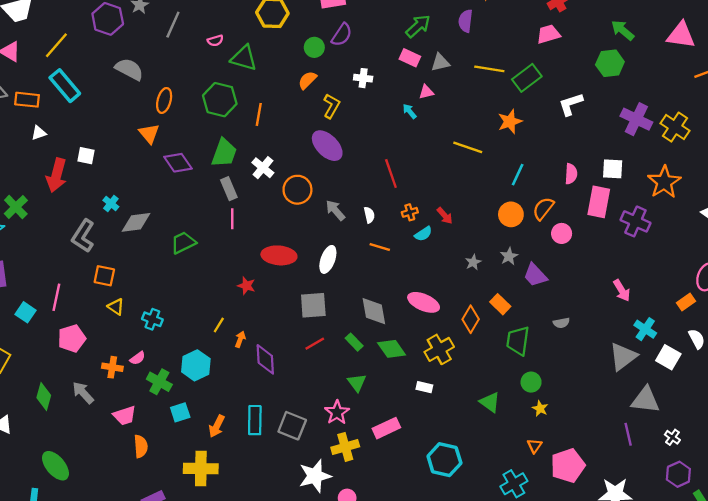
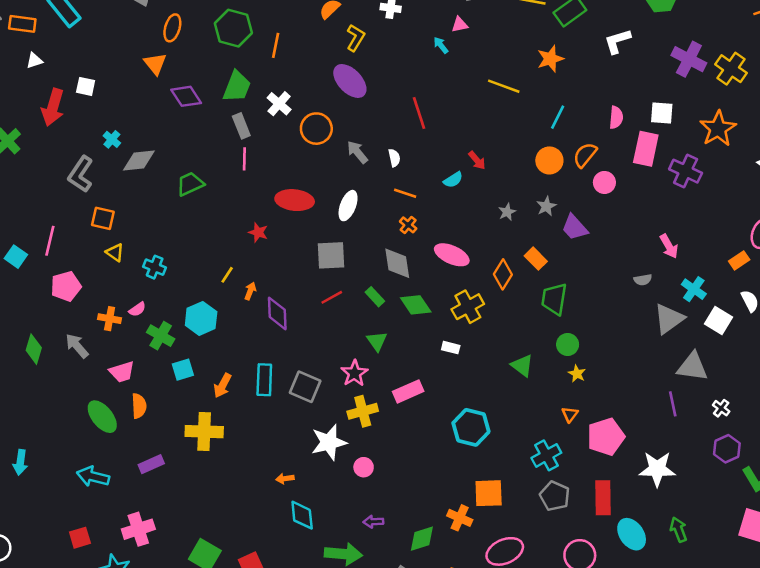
orange cross: (410, 212) -> (408, 225), moved, turned -35
gray semicircle: (561, 323) -> (643, 280), moved
green ellipse: (56, 466) -> (102, 417), moved

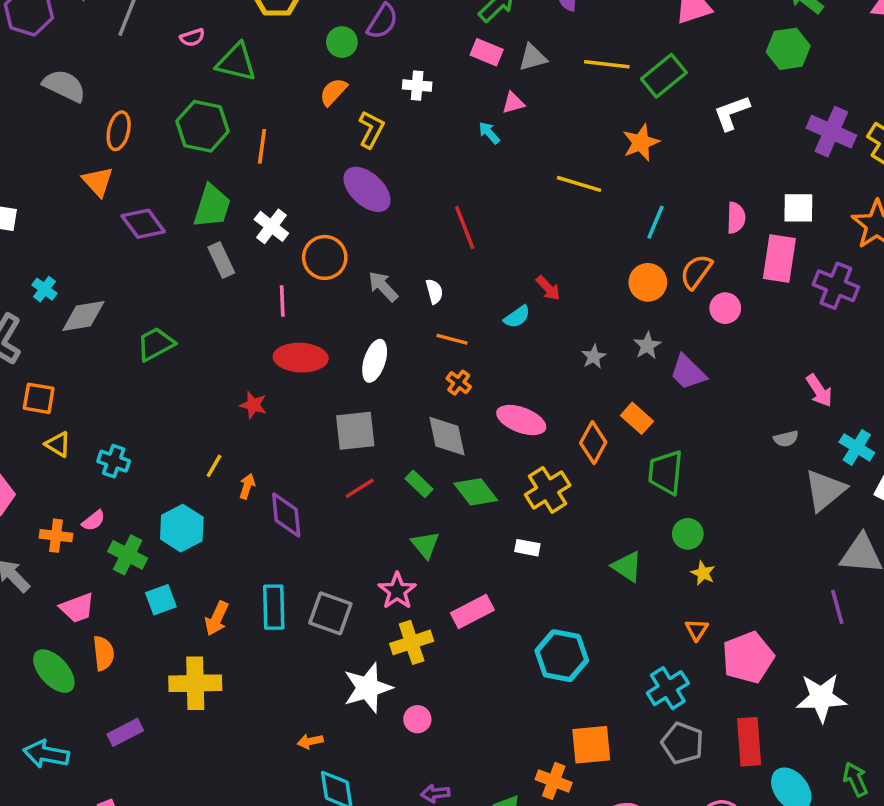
pink line: (244, 159) -> (282, 301), moved

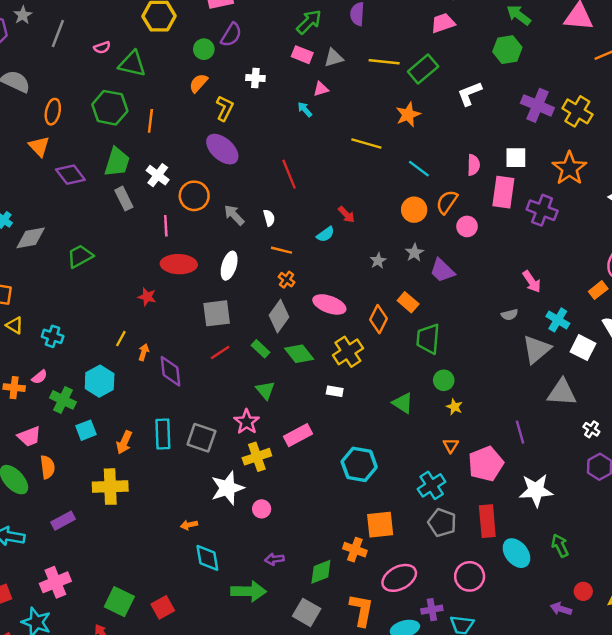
cyan line: (656, 222) -> (419, 169), turned -75
gray diamond: (447, 436) -> (279, 316), turned 48
purple line: (837, 607) -> (520, 432), moved

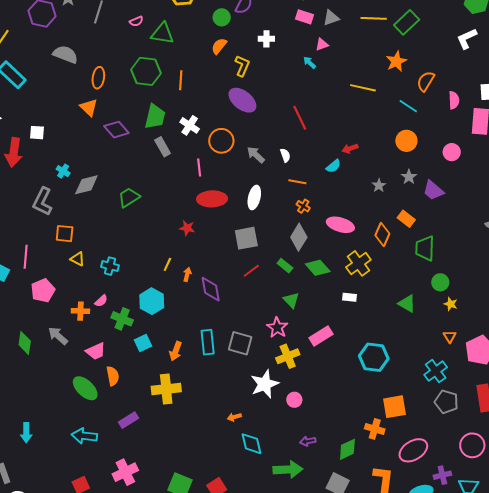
white L-shape: (470, 94) -> (467, 39), moved
orange semicircle: (447, 202) -> (426, 81), moved
red arrow: (346, 215) -> (350, 148), turned 119

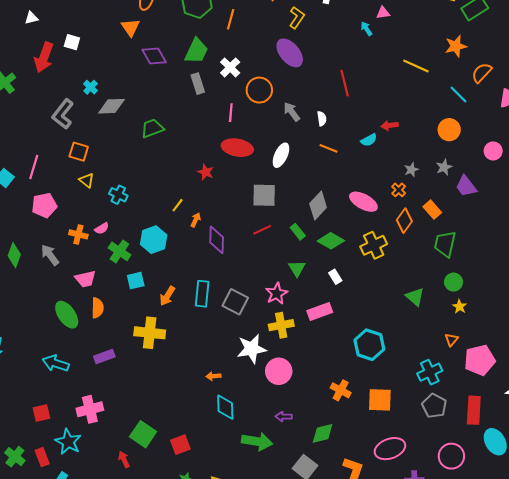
orange cross: (303, 206) -> (399, 190), moved
green diamond: (318, 268) -> (331, 241), turned -30
white rectangle: (349, 297) -> (335, 277), moved, turned 40
pink circle: (294, 400) -> (279, 371), size x1.6
orange cross: (375, 429) -> (341, 390), moved

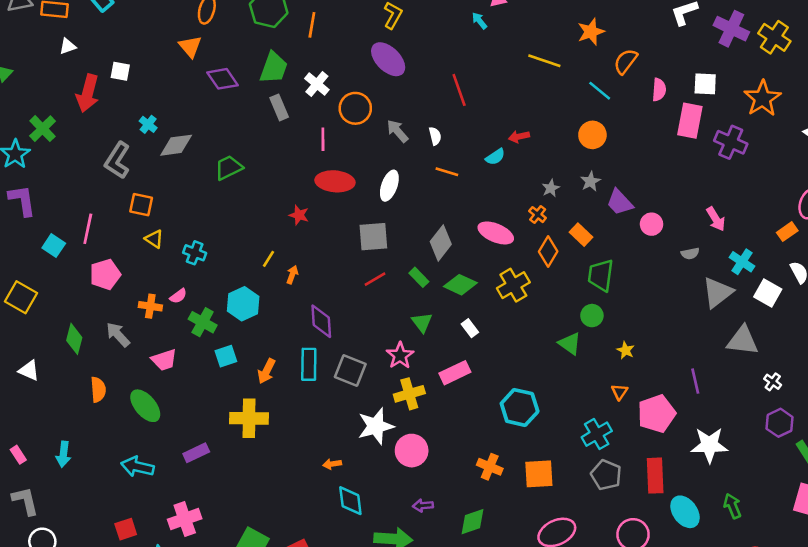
pink circle: (493, 151) -> (652, 224), moved
purple diamond: (217, 240) -> (321, 321), moved
green circle: (454, 282) -> (592, 316), moved
orange semicircle: (97, 308) -> (98, 390), moved

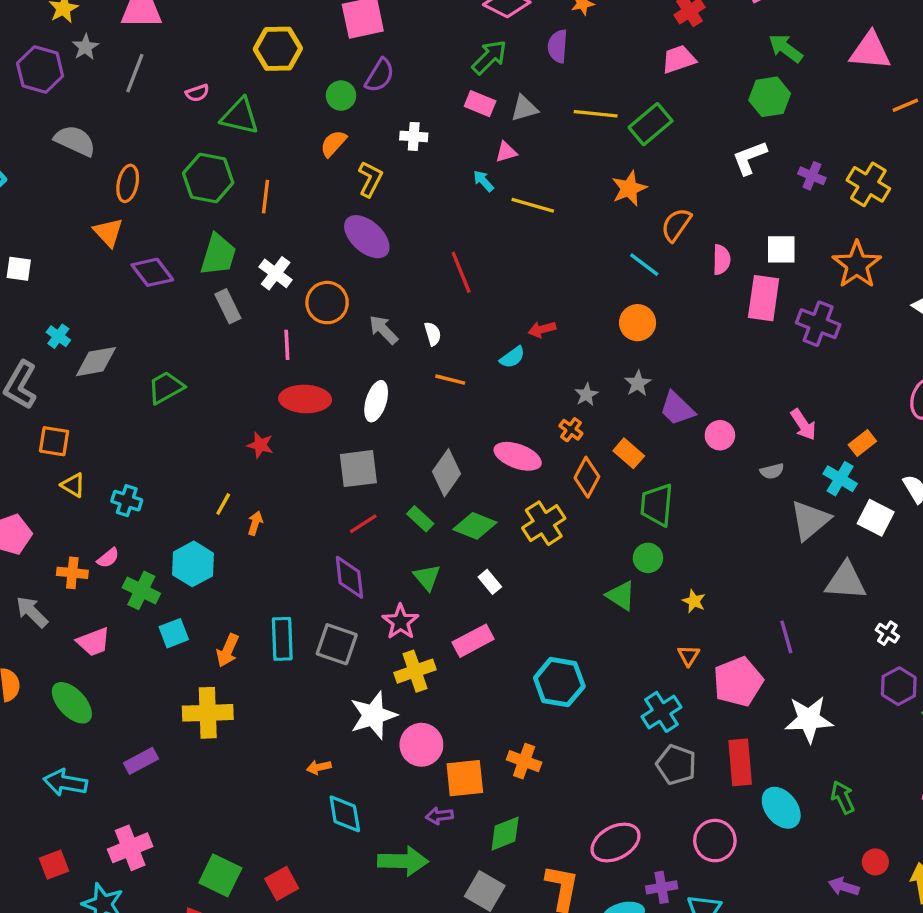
purple cross: (731, 29) -> (812, 176), size x0.6
yellow line: (544, 61) -> (533, 205), moved
orange rectangle: (787, 232) -> (862, 443), moved
purple diamond: (321, 321) -> (349, 577), moved
orange square: (539, 474) -> (465, 778), moved

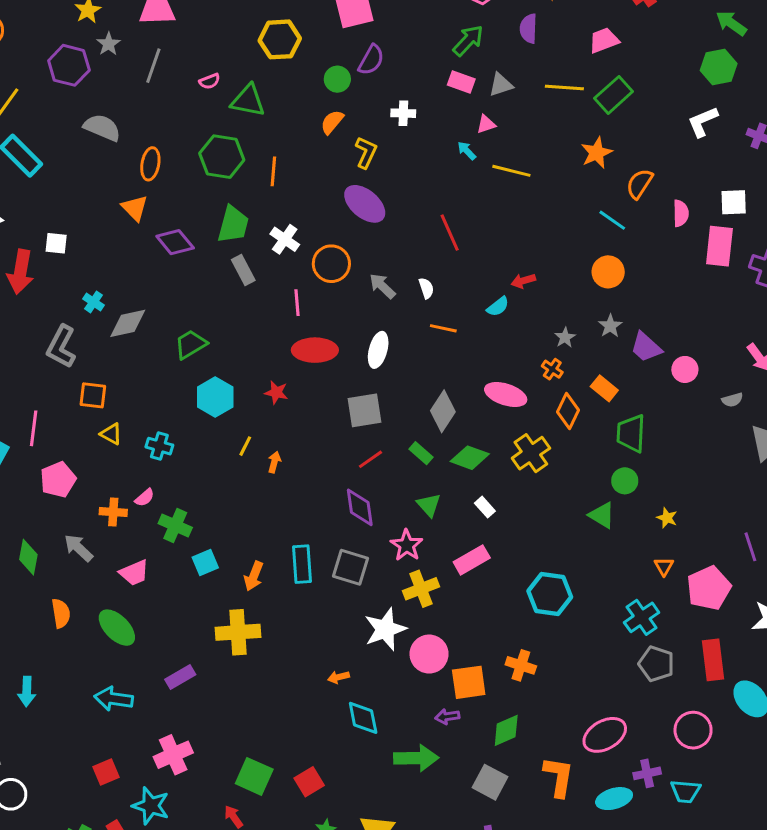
pink trapezoid: (679, 59) -> (604, 40), moved
cyan hexagon: (193, 564) -> (215, 397), moved

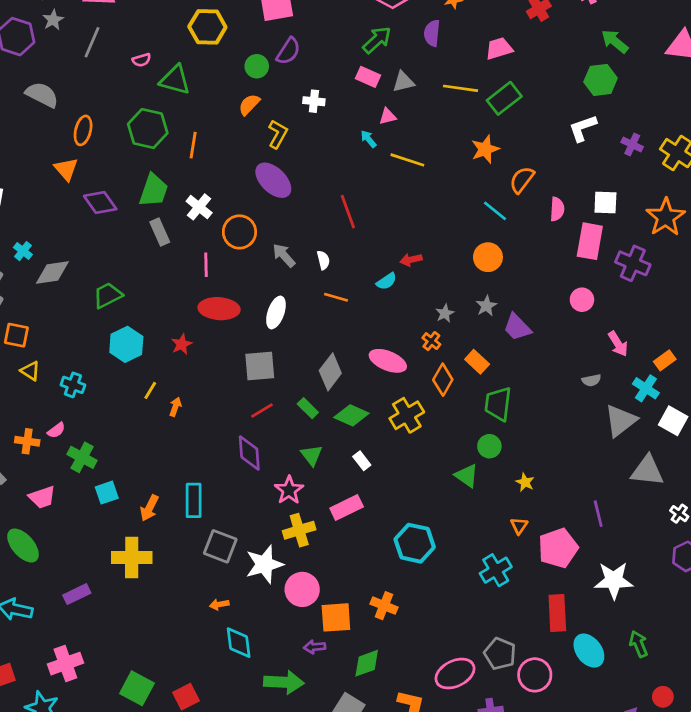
pink circle: (685, 369) -> (582, 300), moved
red star: (276, 393) -> (182, 344), turned 30
gray square: (351, 567) -> (220, 546), moved
gray pentagon: (656, 664) -> (500, 654), moved

